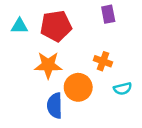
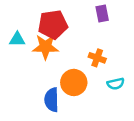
cyan triangle: (19, 26) -> (17, 39), moved
orange star: (48, 65) -> (45, 47), moved

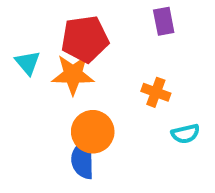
cyan triangle: (17, 39) -> (28, 63), turned 49
orange circle: (74, 82) -> (93, 132), moved

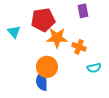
orange star: (73, 75) -> (57, 38), moved

